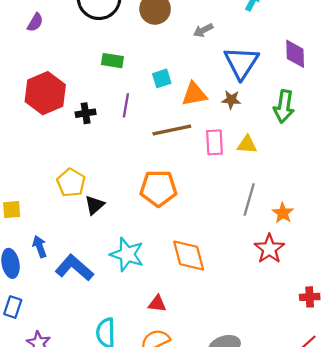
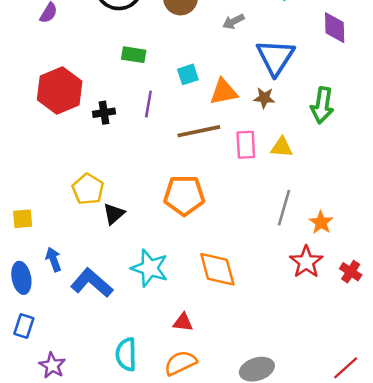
purple diamond: (295, 54) -> (335, 28), moved
red cross: (310, 297) -> (351, 272), moved, turned 36

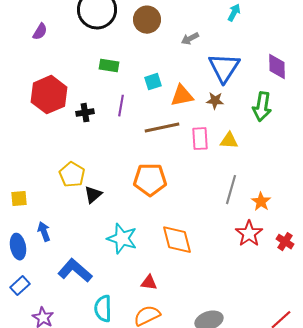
purple diamond: (335, 28) -> (277, 67), moved
blue L-shape: (92, 283) -> (75, 271), moved
blue rectangle: (24, 326) -> (20, 286), turned 30

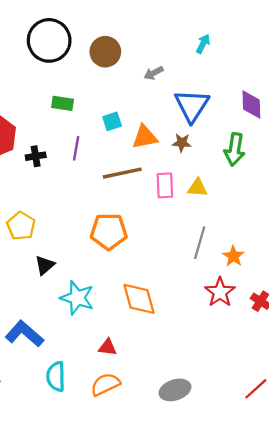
black triangle: (93, 195) -> (45, 265), moved

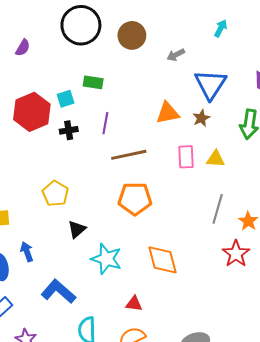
cyan square: (112, 121) -> (66, 99), moved
brown star: (182, 143) -> (201, 118), turned -30
brown line: (122, 173) -> (129, 155), moved

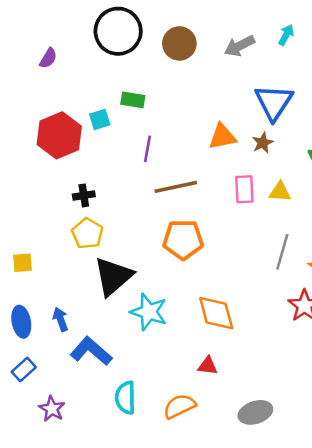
gray arrow: (176, 55) -> (239, 46), moved, size x1.4
black cross: (69, 130) -> (84, 195), moved
black triangle: (77, 229) -> (113, 276), size x1.8
blue arrow: (27, 252) -> (61, 319), moved
red triangle: (134, 304) -> (208, 366), moved

